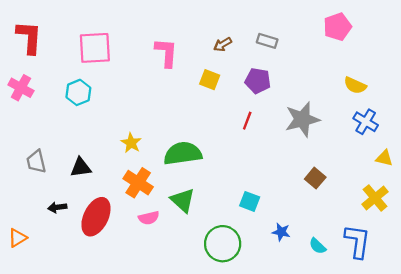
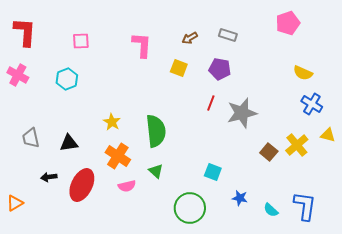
pink square: (95, 48) -> (81, 41), size x0.6
gray star: (302, 119) -> (242, 113), moved
green semicircle: (183, 153) -> (156, 131), turned 92
yellow cross: (375, 198) -> (297, 145), moved
green triangle: (183, 200) -> (156, 171), size x0.7

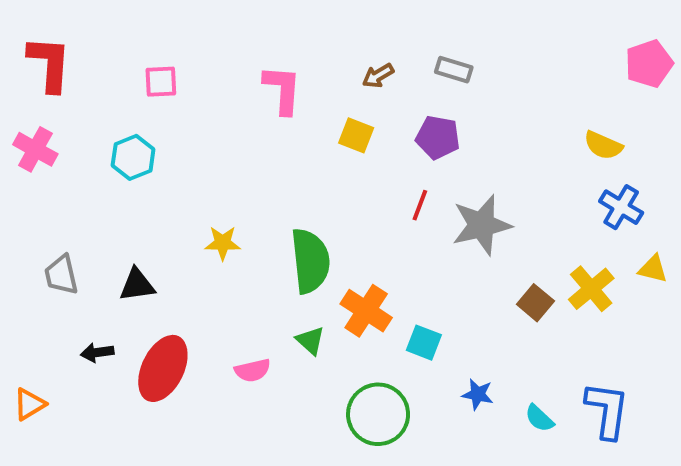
pink pentagon: (288, 23) -> (649, 64), moved
yellow star: (112, 122) -> (223, 243), turned -30
orange cross: (118, 156) -> (366, 311), moved

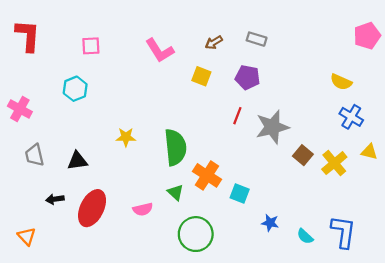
pink L-shape: (282, 90) -> (160, 50), turned 144
pink cross: (35, 149) -> (20, 109), moved
brown square: (535, 303) -> (303, 155), moved
orange triangle: (29, 404) -> (27, 236), moved, turned -42
green circle: (378, 414) -> (196, 234), moved

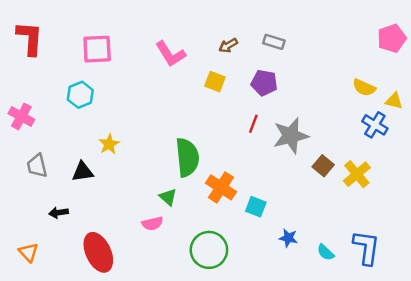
pink square: (91, 46) -> (97, 49), size x1.5
yellow star: (126, 137) -> (109, 144), moved, turned -30
yellow triangle: (369, 152) -> (394, 101), moved
green triangle: (175, 192) -> (168, 197), moved
red ellipse: (92, 208) -> (98, 252), moved, turned -51

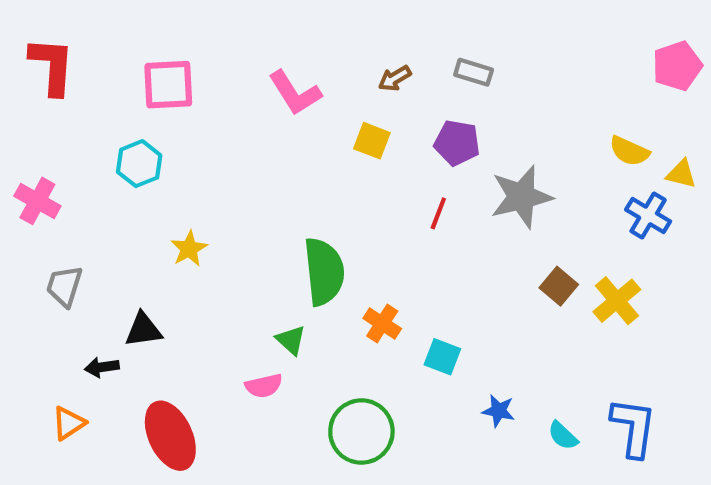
gray star: (291, 136) -> (521, 197), moved
gray trapezoid: (37, 166) -> (64, 286), turned 30
black triangle: (83, 172) -> (143, 330), moved
orange cross: (221, 187) -> (382, 324), size x0.7
orange triangle: (29, 252) -> (69, 423), moved, turned 40

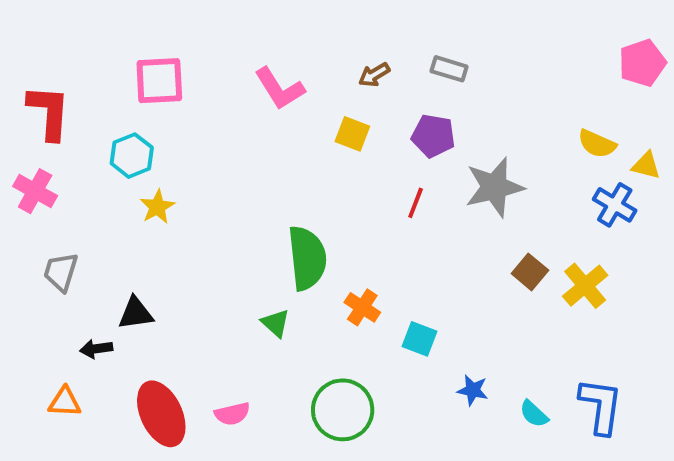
red L-shape: (52, 66) -> (49, 112), moved
yellow star: (189, 249) -> (157, 207), moved
pink semicircle: (264, 386) -> (232, 414), moved
orange triangle: (69, 423) -> (65, 402), turned 36

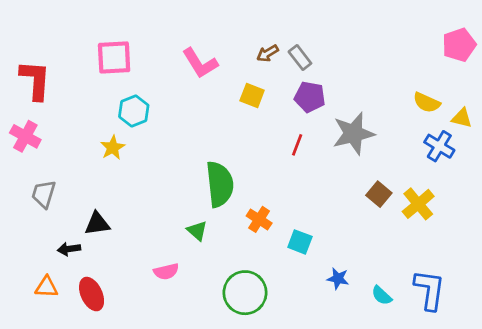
gray rectangle: (449, 69) -> (300, 57), moved, turned 35
cyan hexagon: (132, 156) -> (134, 111), moved
red ellipse: (161, 414) -> (92, 294), moved, size x0.7
pink semicircle: (232, 414) -> (166, 272), moved

